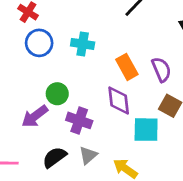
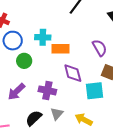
orange rectangle: (127, 67) -> (60, 49), moved, turned -54
green circle: (57, 94) -> (24, 61), moved

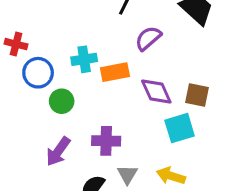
purple semicircle: (100, 48) -> (148, 38), moved, turned -90
purple diamond: (73, 73) -> (156, 92), moved

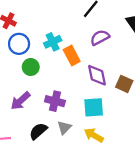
cyan cross: (84, 59) -> (53, 42), turned -30
orange rectangle: (115, 72) -> (72, 56), turned 60
cyan square: (180, 128) -> (94, 107), moved

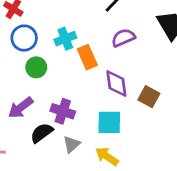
black semicircle: (38, 131) -> (42, 133), moved

